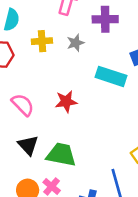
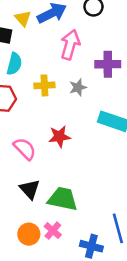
red star: (66, 102) -> (59, 137), moved

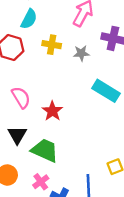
red star: (59, 137) -> (52, 111), moved, turned 30
pink cross: (53, 231) -> (41, 182), moved

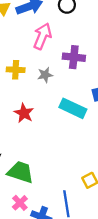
red star: (52, 111) -> (24, 113), moved

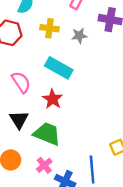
cyan rectangle: (73, 108) -> (59, 68), moved
red star: (24, 113) -> (52, 99), moved

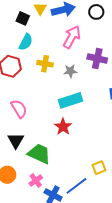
cyan rectangle: (59, 68) -> (71, 100), moved, turned -50
red star: (52, 99) -> (63, 127), moved
blue line: (92, 170) -> (76, 186), turned 55

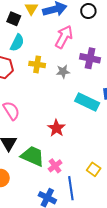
cyan rectangle: (71, 100) -> (87, 102), moved, turned 45
yellow square: (99, 168) -> (94, 169), turned -32
pink cross: (36, 181) -> (55, 166), moved
blue line: (76, 186) -> (71, 188), turned -60

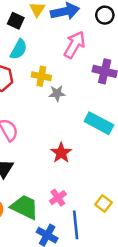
gray star: (63, 72) -> (57, 93), moved
green trapezoid: (33, 156) -> (25, 207), moved

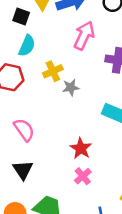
yellow cross: (41, 76) -> (53, 71), turned -30
pink cross: (58, 198) -> (83, 176), moved

